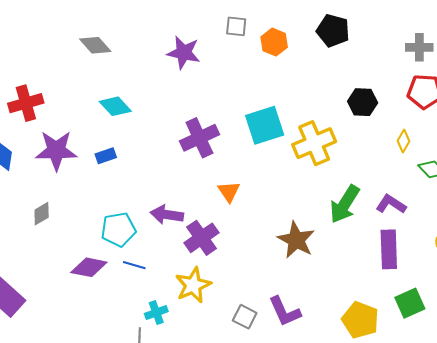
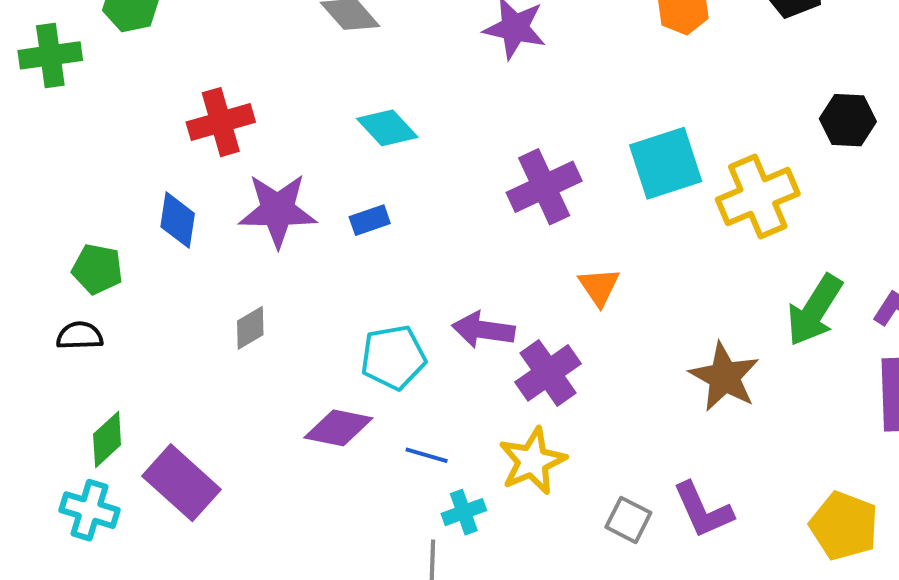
blue line: (134, 265) -> (427, 455), moved

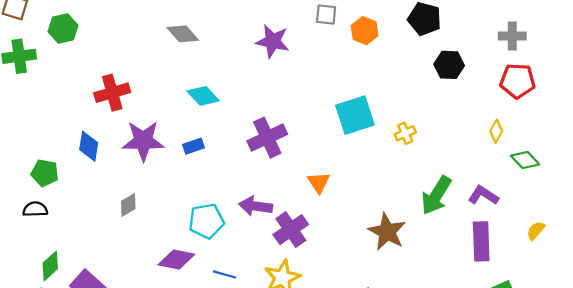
black hexagon: (848, 120) -> (449, 65), moved
purple cross: (544, 187) -> (267, 138), moved
yellow cross: (758, 197) -> (405, 133), size x0.5

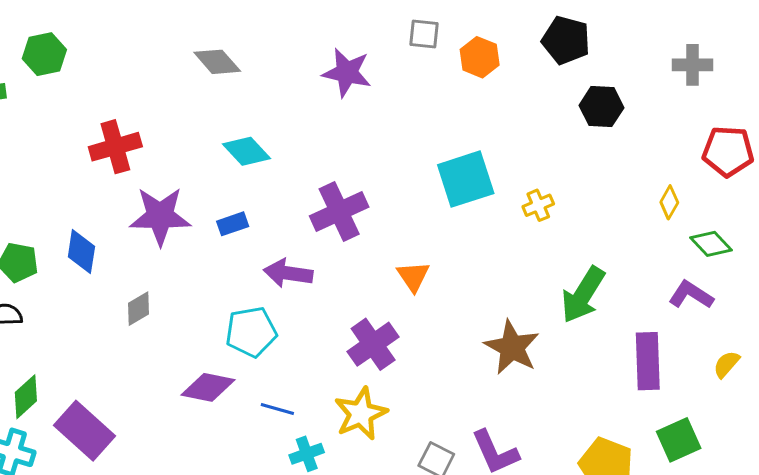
red pentagon: (518, 81) -> (728, 151), moved
blue diamond: (89, 146) -> (81, 252), moved
purple L-shape: (483, 195) -> (691, 295), moved
purple arrow: (256, 206) -> (288, 273), moved
yellow semicircle: (536, 231) -> (726, 364), moved

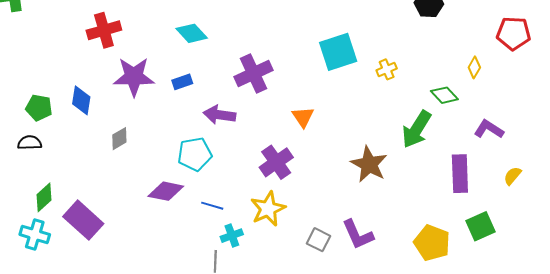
green diamond: (711, 244) -> (444, 95), moved

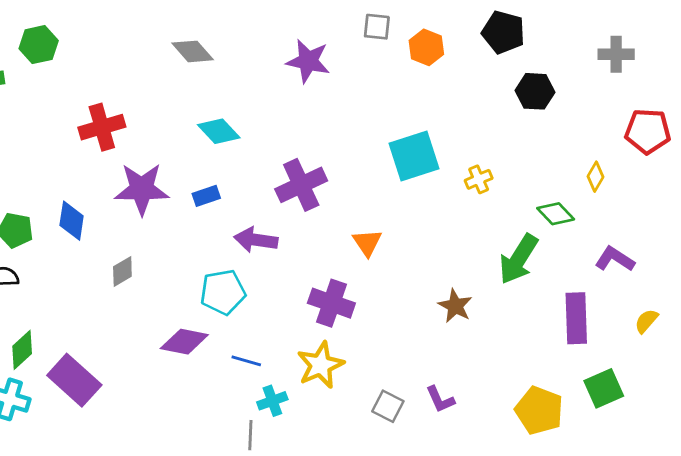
purple cross: (276, 162) -> (331, 303), turned -36
brown star: (369, 164) -> (455, 306), size x0.7
purple L-shape: (358, 235) -> (440, 399), size x0.7

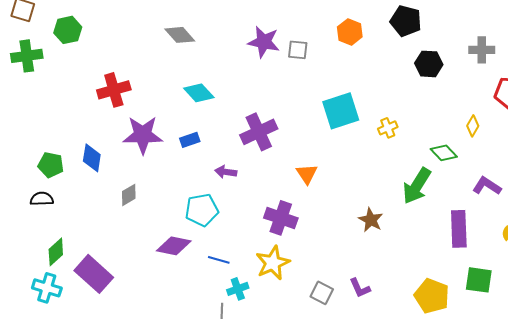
gray square: (377, 27) -> (298, 50), moved
gray cross: (616, 54) -> (482, 50), moved
purple arrow: (256, 240) -> (226, 172), size x0.7
green square: (604, 388) -> (479, 280), turned 32

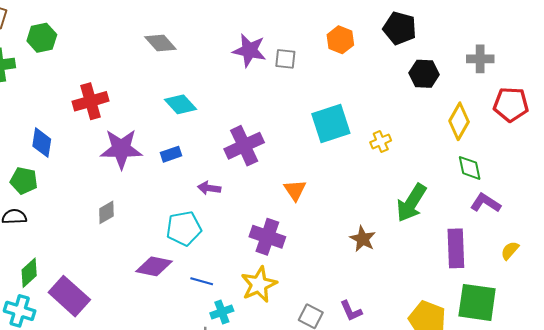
yellow diamond: (473, 126) -> (459, 121), moved, size x1.6
green diamond: (444, 153) -> (470, 168), moved, turned 32
blue diamond: (92, 158) -> (42, 143), moved
green square: (479, 280) -> (477, 302), size x1.4

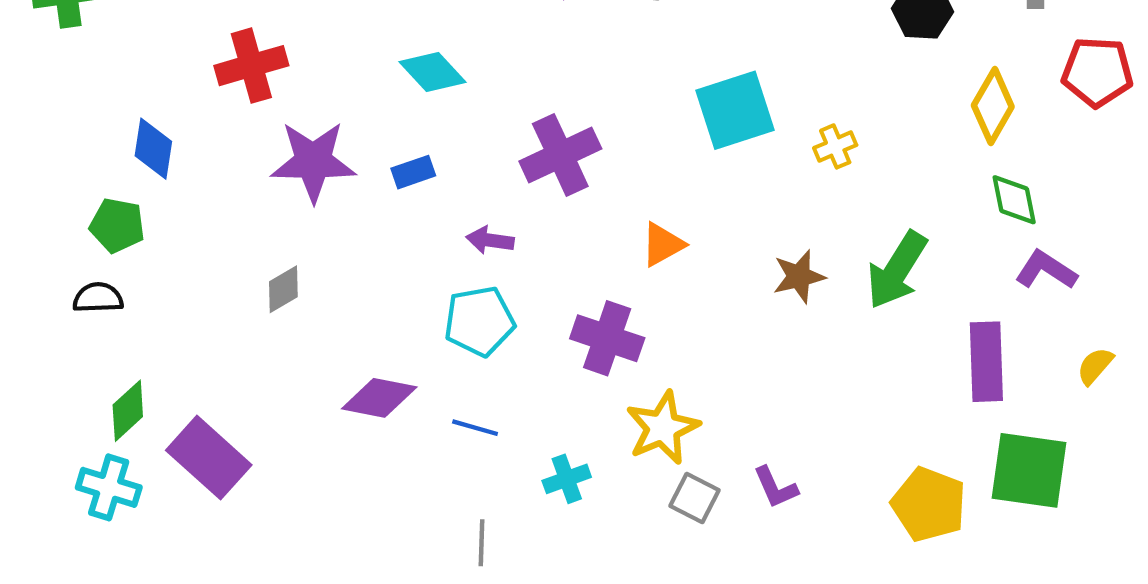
orange triangle: (295, 190) -> (663, 244), turned 35
cyan pentagon: (184, 228) -> (479, 321), moved
brown star: (363, 239) -> (799, 276), moved, turned 30
yellow star: (259, 284) -> (663, 428), moved
cyan cross: (222, 312) -> (567, 479), moved

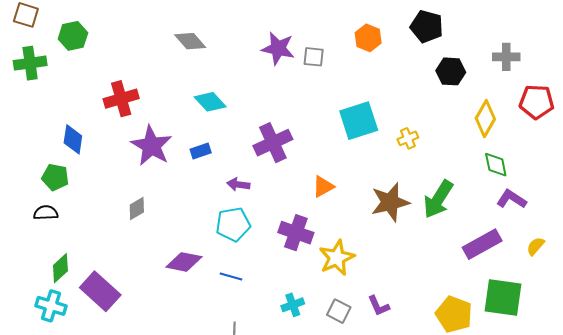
purple star: (313, 161) -> (151, 146), turned 30
brown star: (799, 276) -> (390, 202), size x1.5
purple rectangle: (986, 362) -> (482, 244), turned 63
yellow star: (663, 428) -> (337, 258), moved
cyan cross: (567, 479) -> (293, 305), moved

